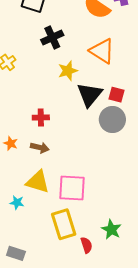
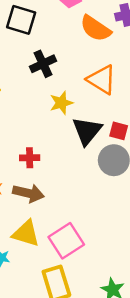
brown arrow: (40, 148) -> (28, 193), size x1.4
pink square: (72, 188) -> (66, 241), turned -36

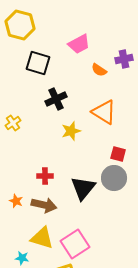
orange semicircle: (96, 28) -> (99, 70), size x0.6
black triangle: (87, 131) -> (83, 188), moved

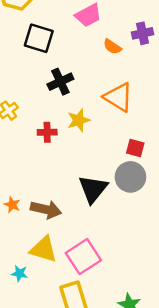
red cross: (45, 176) -> (47, 132), moved

